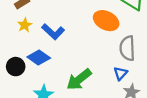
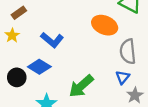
yellow star: (25, 25) -> (12, 35), moved

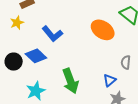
gray semicircle: (128, 51) -> (126, 62), moved, size x0.6
green arrow: (81, 86) -> (70, 81), turned -80

